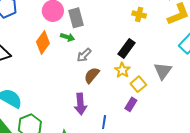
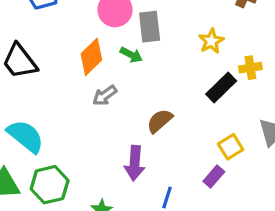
yellow cross: (139, 14) -> (250, 68), moved, turned -32
gray arrow: (84, 55) -> (105, 95), moved
yellow star: (122, 70) -> (211, 41), moved

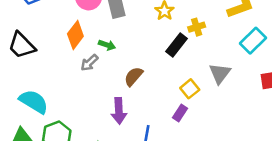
green arrow: (131, 55) -> (107, 45), moved

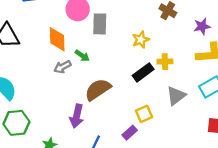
orange diamond: (75, 35) -> (57, 39), turned -55
gray triangle: (220, 73) -> (176, 96), moved
brown semicircle: (134, 76) -> (98, 89), size x1.4

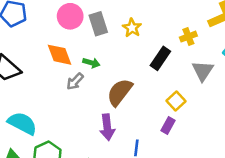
yellow star: (141, 40) -> (132, 28), moved
yellow cross: (165, 62) -> (188, 37), moved

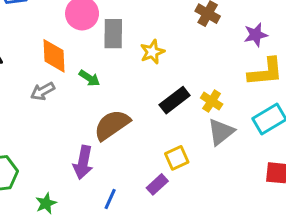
yellow cross: (188, 37) -> (212, 101), moved, turned 35
gray arrow: (75, 81) -> (43, 91), moved

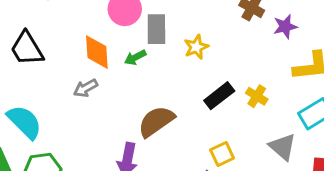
purple star: (256, 35) -> (285, 27), moved
green arrow: (89, 78) -> (135, 57), moved, turned 120
gray triangle: (221, 132) -> (283, 147), moved, turned -40

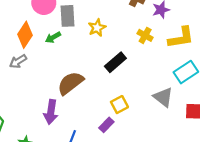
orange diamond: (97, 52) -> (25, 35), turned 40
yellow cross: (257, 96) -> (145, 35), moved

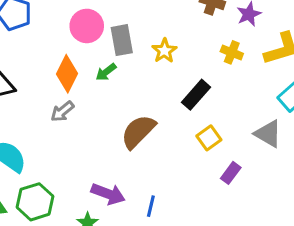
yellow square: (119, 105) -> (209, 138), moved
purple arrow: (51, 112) -> (108, 194), moved, turned -70
purple rectangle: (106, 125) -> (231, 173), moved

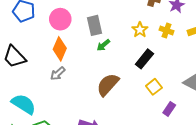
pink circle: (87, 26) -> (60, 19), moved
yellow star: (164, 51) -> (140, 30), moved
green arrow: (106, 72) -> (103, 45), moved

